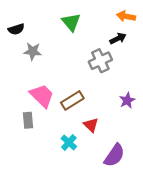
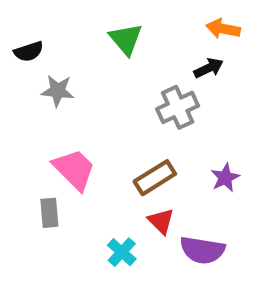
brown rectangle: (72, 100) -> (155, 178), moved
purple semicircle: (114, 155) -> (202, 250), moved, turned 65

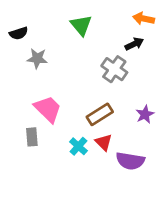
gray cross: (178, 107) -> (114, 69), turned -30
cyan cross: (122, 252) -> (78, 146), moved

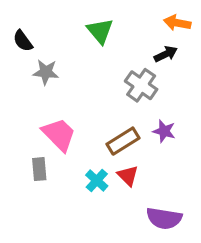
black semicircle: (19, 33) -> (23, 41), turned 72
purple star: (145, 114) -> (164, 131), moved, turned -30
purple semicircle: (130, 161) -> (164, 218), moved

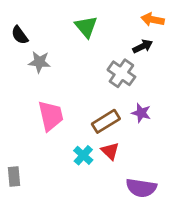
pink trapezoid: (59, 135) -> (51, 116), turned 32
gray rectangle: (39, 169) -> (14, 177), moved

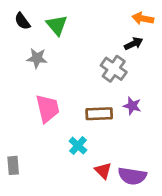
green triangle: (86, 27) -> (57, 25), moved
black semicircle: (20, 35) -> (22, 21), moved
brown rectangle: (106, 121) -> (99, 114), turned 30
red triangle: (110, 151) -> (103, 171), moved

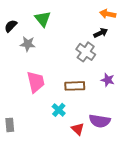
black semicircle: (22, 21) -> (11, 26), moved, turned 80
purple star: (132, 106) -> (108, 80), moved
purple semicircle: (132, 176) -> (100, 121), moved

